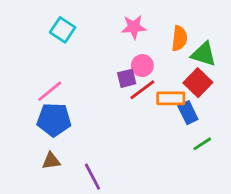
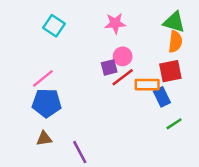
orange semicircle: (179, 38) -> (175, 42), moved
green triangle: (204, 54) -> (174, 22), moved
red square: (198, 83) -> (170, 71), turned 35

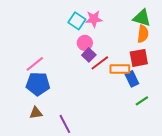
cyan square: (54, 26) -> (77, 21), moved
pink circle: (123, 56) -> (85, 43), moved
purple square: (109, 67) -> (89, 55), turned -32

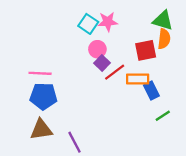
red square: (139, 58) -> (146, 50), moved
pink line: (35, 64) -> (40, 73), turned 42
brown triangle: (36, 113) -> (41, 130), size x1.5

